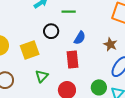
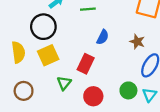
black circle: (51, 31) -> (43, 27), moved, size x1.5
red rectangle: (72, 60) -> (86, 64), moved, turned 36

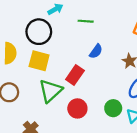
yellow square: (48, 55) -> (39, 61), turned 30
green triangle: (64, 83) -> (50, 91), size x1.6

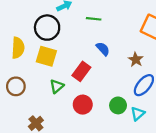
blue semicircle: (96, 51) -> (103, 49), turned -80
green triangle: (50, 91) -> (57, 86), size x0.6

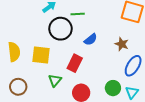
black circle: (47, 28) -> (60, 29), moved
blue semicircle: (103, 49) -> (91, 39), turned 104

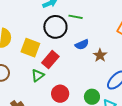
brown star: (122, 44) -> (100, 55), moved
red rectangle: (75, 63) -> (50, 60), moved

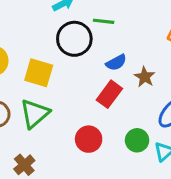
red rectangle: (50, 60) -> (109, 94), moved
green triangle: (38, 75) -> (35, 114), moved, size x1.5

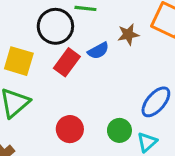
brown star: (145, 77) -> (128, 34), moved, turned 30
red rectangle: (109, 94) -> (67, 62), moved

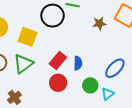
blue semicircle: (98, 51) -> (78, 63), moved, turned -64
red rectangle: (67, 62) -> (58, 61), moved

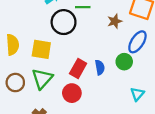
blue ellipse: (115, 68) -> (137, 42), moved
red circle: (58, 83) -> (72, 93), moved
green circle: (90, 85) -> (124, 62), moved

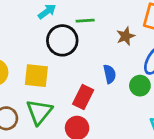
blue semicircle: (100, 67) -> (110, 74), moved

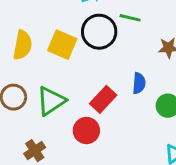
yellow square: (36, 76) -> (62, 45), moved

